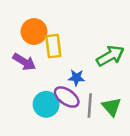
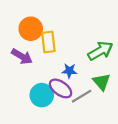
gray line: (90, 106) -> (82, 96), turned 55
green triangle: (112, 107) -> (101, 82), moved

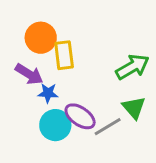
blue star: (69, 71) -> (48, 93), moved

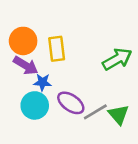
orange circle: (41, 38) -> (23, 41), moved
green triangle: (134, 108) -> (119, 114), moved
cyan circle: (55, 125) -> (35, 105), moved

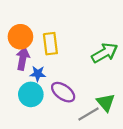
purple arrow: (26, 65) -> (23, 59), turned -110
gray line: (95, 112) -> (88, 114), moved

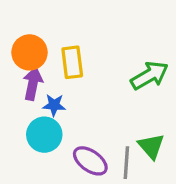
purple ellipse: (63, 92) -> (90, 161), moved
gray line: (88, 114) -> (126, 163), turned -55

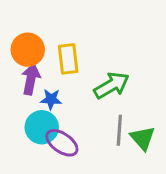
green arrow: (149, 75) -> (112, 85), moved
purple ellipse: (90, 161) -> (62, 143), moved
gray line: (126, 163) -> (119, 130), moved

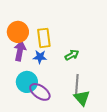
green arrow: (112, 85) -> (72, 55), size x0.6
blue star: (51, 99) -> (40, 57), moved
green triangle: (143, 138) -> (82, 98), moved

